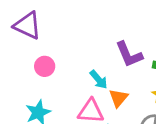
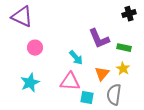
orange triangle: (118, 98) -> (102, 74), moved

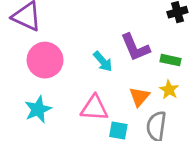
pink circle: (35, 48) -> (45, 60), size x1.6
cyan arrow: (76, 58) -> (103, 61), moved

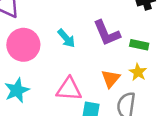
cyan arrow: (103, 61) -> (66, 38), moved

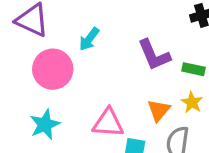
cyan arrow: (66, 38) -> (89, 39), moved, turned 78

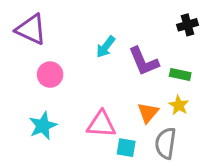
cyan arrow: (89, 39) -> (106, 47), moved
pink circle: (53, 69) -> (50, 75), size x0.7

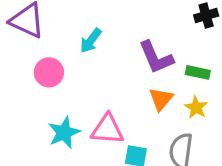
cyan arrow: (106, 47) -> (91, 41), moved
orange triangle: (148, 113) -> (161, 99), moved
cyan star: (43, 126) -> (64, 133), moved

